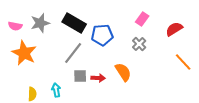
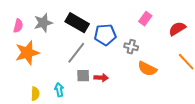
pink semicircle: (15, 26) -> (18, 26), turned -88
gray cross: (139, 44) -> (131, 47), moved, turned -32
orange star: (24, 53) -> (27, 53), turned 30
orange semicircle: (123, 72) -> (147, 69), moved, turned 150

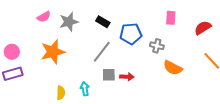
pink rectangle: (145, 19) -> (171, 18), turned -32
black rectangle: (77, 23) -> (103, 22), size x0.6
pink semicircle: (18, 26) -> (44, 17), moved, turned 48

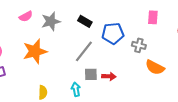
cyan arrow: (85, 89) -> (76, 89), moved

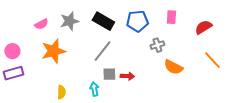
pink semicircle: (26, 16) -> (41, 24), moved
black rectangle: (85, 21) -> (103, 21), size x1.5
blue pentagon: (113, 33) -> (137, 21), moved
gray cross: (139, 45) -> (157, 45), turned -32

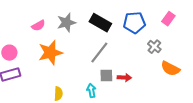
pink rectangle: (171, 17) -> (168, 19), turned 32
gray cross: (157, 45) -> (154, 47), turned -32

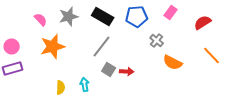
pink semicircle: (38, 26) -> (41, 20), turned -104
gray square: (106, 76) -> (109, 70), turned 32
cyan arrow: (91, 91) -> (85, 84), moved

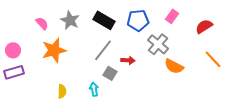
gray star: (69, 16) -> (70, 20), turned -30
gray cross: (157, 40) -> (158, 44), size x1.5
red arrow: (127, 72) -> (128, 60), moved
cyan arrow: (85, 84) -> (94, 89), moved

